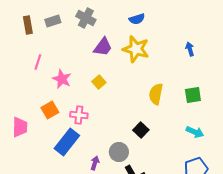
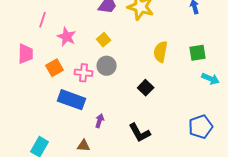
pink trapezoid: (20, 127) -> (26, 54), moved
cyan arrow: (195, 132) -> (211, 79), moved
blue rectangle: (67, 142) -> (72, 100), turned 72
gray circle: (119, 152) -> (107, 66), moved

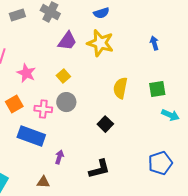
black L-shape: (140, 133) -> (99, 169), turned -75

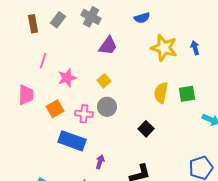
gray rectangle: (17, 15) -> (58, 20), turned -35
yellow star: (100, 43) -> (164, 48), moved
pink star: (26, 73) -> (67, 78), turned 30
green square: (157, 89) -> (187, 94), moved

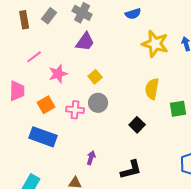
purple trapezoid: (108, 46) -> (85, 42), moved
pink line: (43, 61) -> (34, 57), turned 35
green square: (187, 94) -> (178, 109), moved
blue rectangle: (72, 141) -> (43, 137), moved

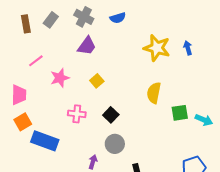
blue semicircle: (133, 14) -> (118, 18), moved
gray circle: (98, 103) -> (115, 144), moved
orange square: (46, 105) -> (23, 122), moved
black square: (137, 125) -> (111, 115), moved

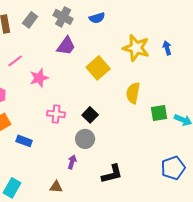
yellow square: (97, 81) -> (98, 68), moved, size x1.6
blue rectangle: (45, 141) -> (24, 141), size x0.6
gray circle: (115, 144) -> (85, 139), moved

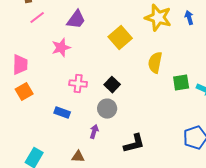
purple trapezoid: (66, 46) -> (76, 20), moved
pink line: (15, 61) -> (37, 18), moved
blue rectangle: (24, 141) -> (62, 113), moved

